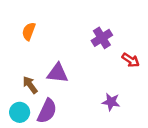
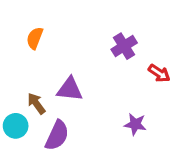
cyan circle: (20, 112) -> (16, 126), moved

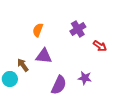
orange semicircle: (35, 38) -> (38, 30), moved
purple semicircle: (57, 135) -> (59, 85), moved

